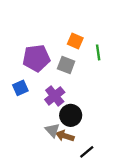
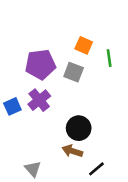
blue square: (20, 88) -> (12, 106), moved
purple cross: (55, 96) -> (39, 100), moved
gray triangle: (52, 130) -> (33, 169), moved

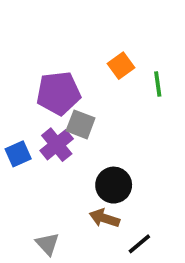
orange square: (84, 45) -> (121, 66), turned 30
gray square: (74, 72) -> (81, 124), moved

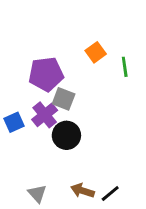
black circle: (114, 185) -> (66, 135), moved
brown arrow: (104, 218) -> (82, 191), moved

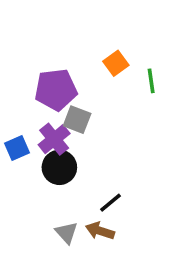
black circle: (66, 135) -> (59, 167), moved
gray triangle: (37, 194) -> (66, 233), moved
black line: (110, 194) -> (111, 203), moved

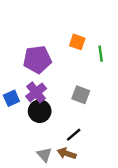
orange square: (116, 63) -> (77, 42), turned -35
gray square: (77, 120) -> (81, 95), moved

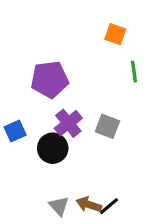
orange square: (77, 42) -> (115, 34), moved
purple cross: (36, 92) -> (68, 123), moved
black line: (74, 135) -> (109, 206), moved

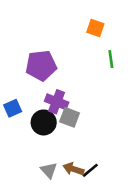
purple cross: (68, 123) -> (57, 102), turned -30
gray square: (107, 126) -> (70, 117), moved

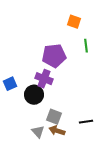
purple pentagon: (41, 66) -> (54, 56), moved
gray square: (70, 117) -> (54, 117), moved
black line: (90, 170) -> (86, 122), moved, turned 32

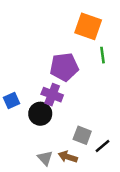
orange square: (74, 22) -> (88, 26), size x1.6
gray square: (54, 117) -> (82, 135), moved
black line: (86, 122) -> (102, 146), turned -32

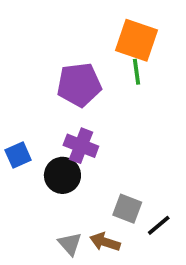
green line: (102, 55) -> (136, 72), moved
purple pentagon: (64, 67) -> (79, 85), moved

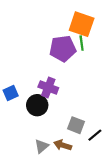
purple pentagon: (79, 85) -> (63, 49), moved
gray triangle: (70, 244) -> (42, 146), turned 32

